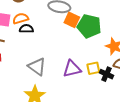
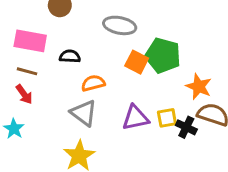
orange semicircle: (21, 18) -> (93, 83), moved
orange square: (72, 20) -> (137, 62), moved

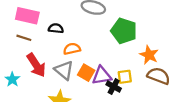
orange square: (137, 62) -> (86, 73), moved
red arrow: (24, 94) -> (36, 65), moved, size x1.6
black cross: (186, 127) -> (114, 87), moved

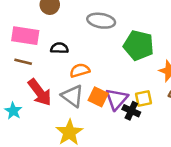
purple triangle: (102, 76) -> (117, 99), turned -36

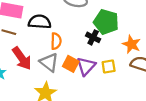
black semicircle: (59, 48) -> (40, 22), size x1.5
orange semicircle: (80, 70) -> (56, 41), turned 105
black cross: (131, 111) -> (93, 37), moved

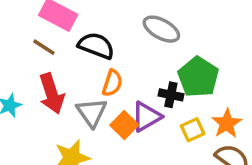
black cross: (93, 37) -> (171, 95), turned -32
purple triangle: (86, 66) -> (146, 117), moved
yellow square: (109, 67) -> (193, 130), moved, turned -32

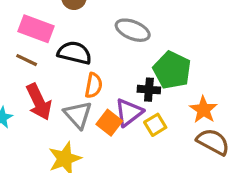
yellow square: (193, 130) -> (155, 125), moved

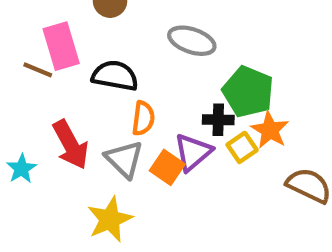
pink rectangle: (36, 29) -> (61, 46), turned 56
brown line: (27, 60) -> (38, 70), moved
orange star: (203, 110) -> (270, 130), moved
yellow square: (155, 125) -> (242, 147), moved

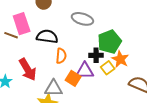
green pentagon: (248, 92) -> (109, 42), turned 30
purple triangle: (193, 152) -> (85, 71), turned 42
gray triangle: (124, 159) -> (54, 88), moved, turned -42

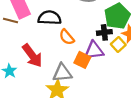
orange semicircle: (61, 56) -> (67, 37), turned 140

